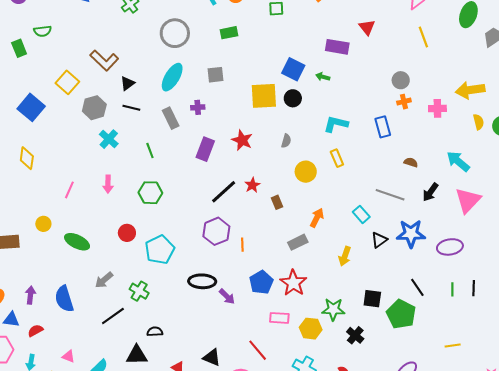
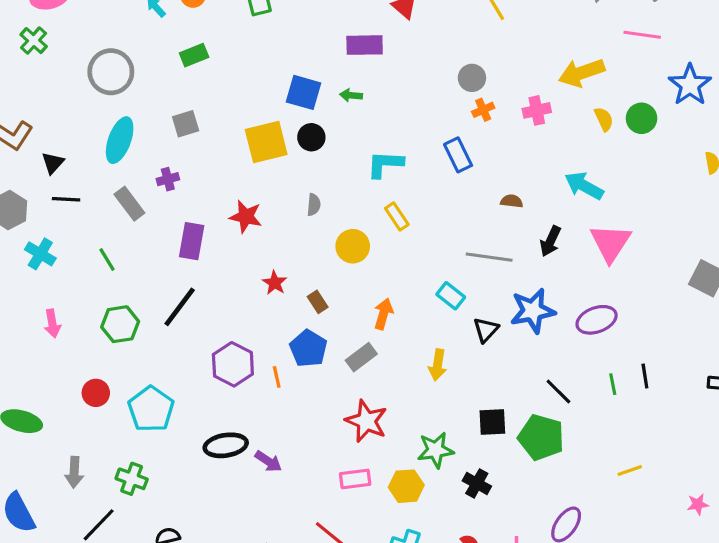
black line: (224, 192) -> (180, 307), moved
gray arrow: (104, 280) -> (74, 472), turned -36
blue pentagon: (261, 282) -> (308, 348), moved

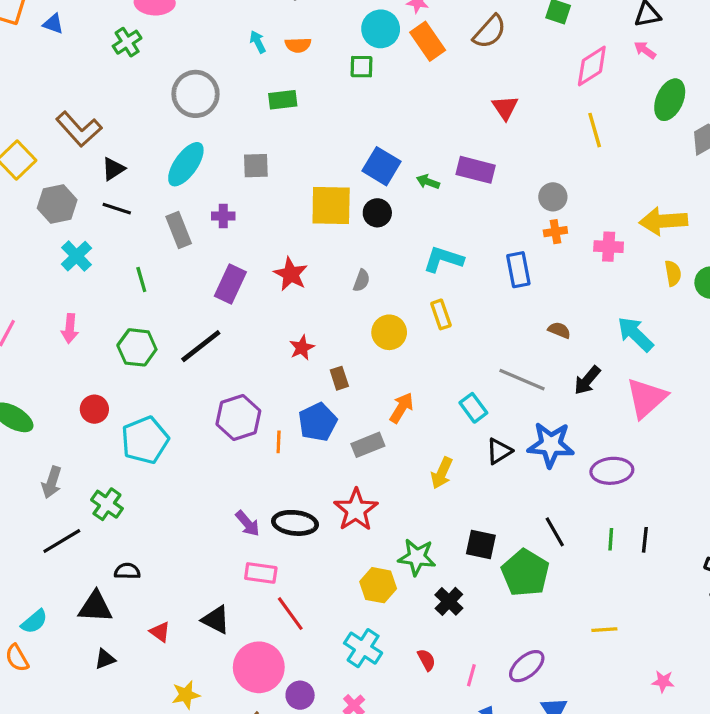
purple rectangle: (365, 45) -> (476, 170), moved
black ellipse: (226, 445) -> (295, 523), moved
pink rectangle: (355, 479) -> (261, 573), moved

